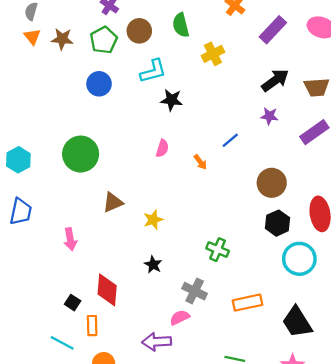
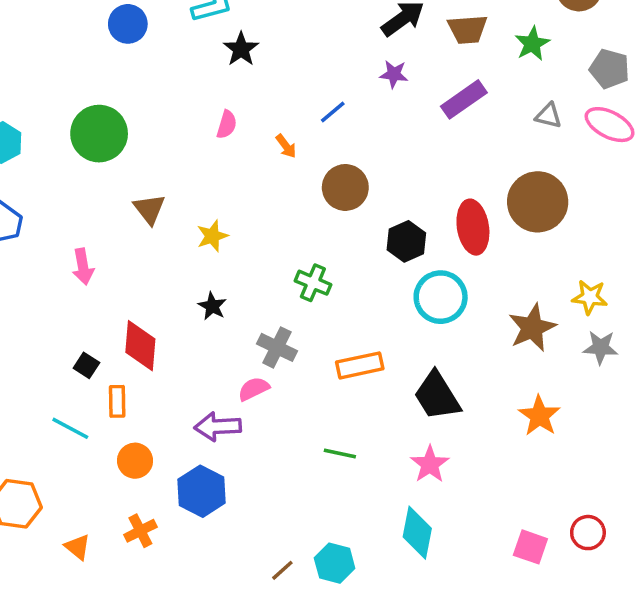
black star: (172, 100) -> (241, 49), turned 30
brown circle: (272, 183) -> (345, 187), moved
brown triangle: (113, 202) -> (149, 209), turned -45

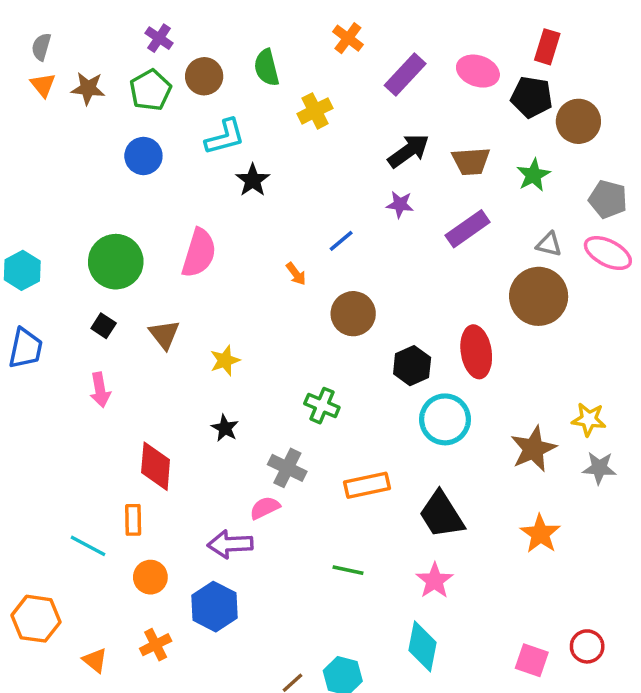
pink semicircle: (227, 125) -> (199, 253), moved, size x1.8
brown circle: (538, 202) -> (539, 296), moved
black square: (86, 365) -> (104, 326), moved

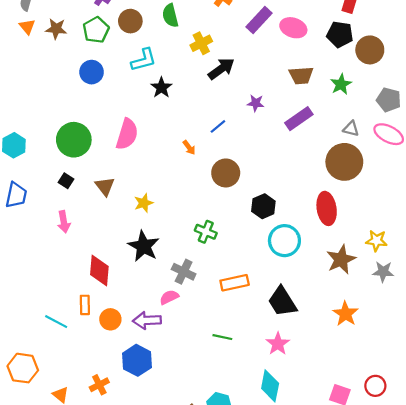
pink ellipse: (478, 71) -> (293, 28), moved
black arrow: (409, 151) -> (221, 69), moved
red ellipse: (476, 352) -> (327, 208), moved
black star: (225, 428) -> (144, 246), size x1.8
orange circle: (150, 577) -> (110, 319), moved

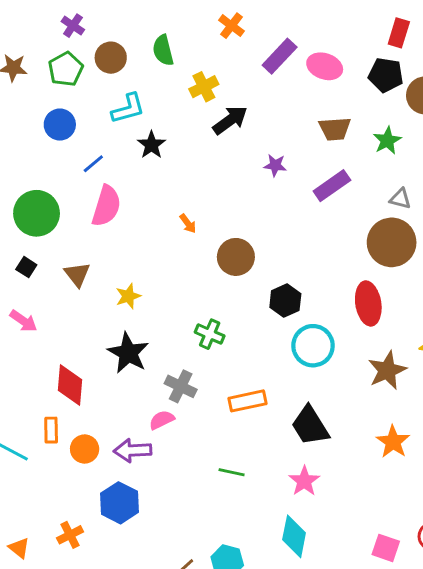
blue line: (218, 126) -> (93, 164), moved
pink arrow: (64, 222) -> (23, 321), turned -45

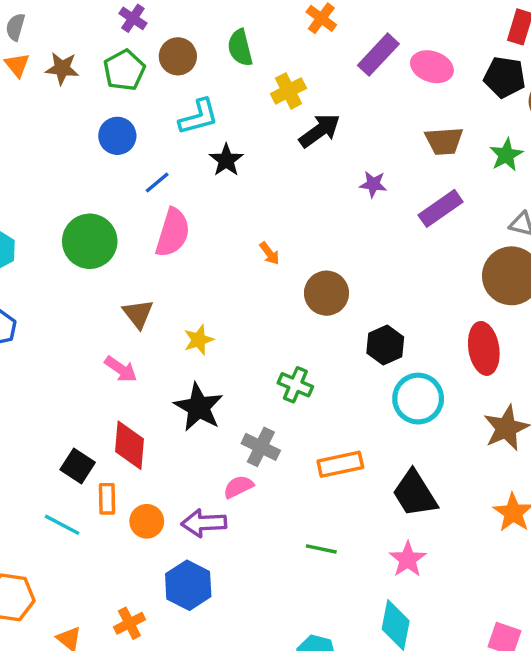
black square: (26, 267) -> (78, 466), moved, size x1.4
pink arrow: (23, 321) -> (121, 369), moved

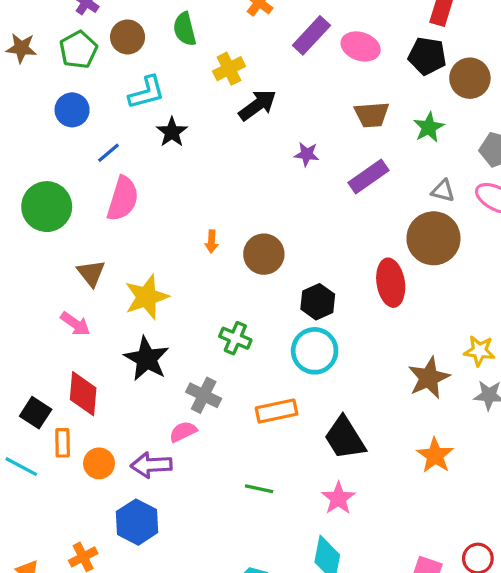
orange arrow: (269, 253) -> (212, 241), moved, turned 40
yellow star: (199, 340) -> (147, 297), size x1.6
red ellipse: (484, 348) -> (391, 283), moved
cyan circle: (418, 399) -> (315, 351), moved

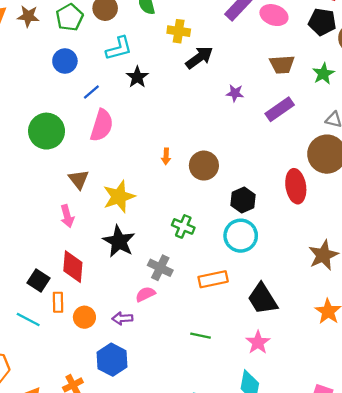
yellow cross: (229, 69) -> (179, 31), turned 35
pink arrow: (75, 324) -> (67, 216), turned 40
purple arrow: (151, 465) -> (122, 318), size x0.7

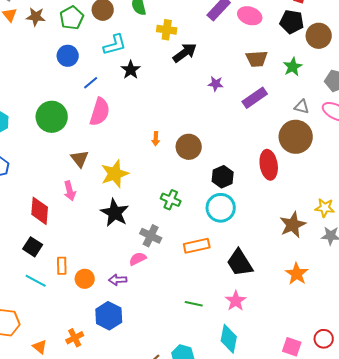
red diamond: (73, 267) -> (40, 211), moved
black square: (38, 280) -> (33, 247), moved
green line: (200, 336) -> (194, 304), moved

